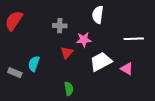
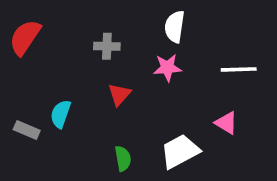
pink star: (84, 40) -> (167, 68), moved
white trapezoid: (101, 62) -> (180, 151), moved

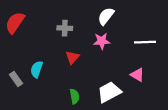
white semicircle: (175, 27) -> (106, 16), turned 30
gray rectangle: (27, 130) -> (16, 79), turned 32

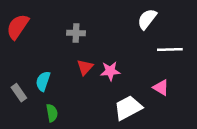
white semicircle: (106, 16) -> (147, 19), moved
pink star: (102, 41) -> (110, 71), moved
green semicircle: (75, 96) -> (52, 113), moved

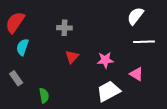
white semicircle: (147, 19) -> (135, 16), moved
pink star: (110, 71) -> (105, 60), moved
cyan semicircle: (43, 81) -> (22, 47), moved

